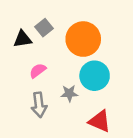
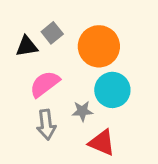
pink semicircle: (38, 71) -> (45, 84), size x1.5
red triangle: (100, 121) -> (102, 143), moved

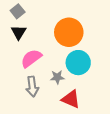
gray square: (52, 33) -> (18, 11), moved
black triangle: (27, 46) -> (19, 32), turned -49

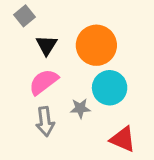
black triangle: (19, 32) -> (47, 45), moved
red triangle: (71, 99) -> (123, 139), moved

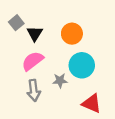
gray square: (24, 16) -> (16, 23), moved
orange circle: (96, 45) -> (72, 34), size x0.7

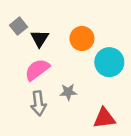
cyan circle: (82, 65) -> (109, 62), moved
red triangle: (92, 104) -> (104, 118), turned -30

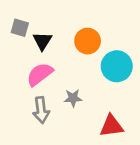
gray square: (18, 26) -> (20, 28), turned -35

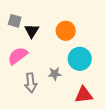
cyan circle: (117, 66) -> (80, 59), moved
pink semicircle: (40, 74) -> (18, 56), moved

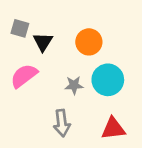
gray star: (55, 74) -> (74, 85), moved
gray arrow: (31, 83) -> (62, 123), moved

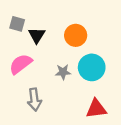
gray arrow: (62, 123) -> (34, 100), moved

